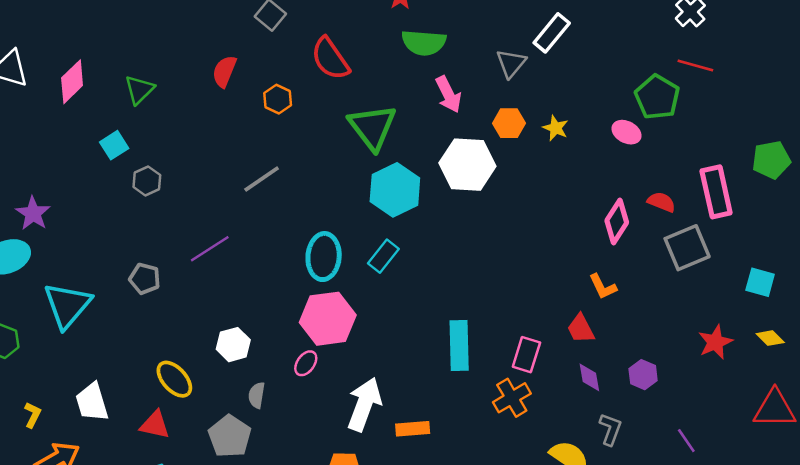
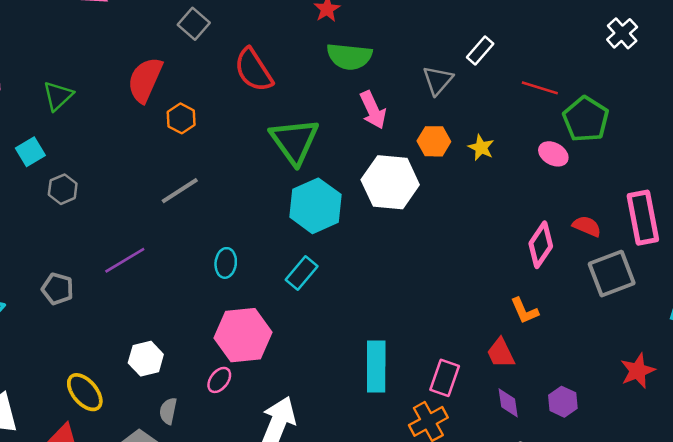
white rectangle: (552, 33) -> (480, 50), size x0.7
red line: (695, 65) -> (540, 88), moved
red semicircle: (224, 71) -> (145, 80), size x1.4
orange hexagon: (278, 99) -> (181, 118), moved
cyan ellipse: (324, 257) -> (226, 263), moved, size x0.6

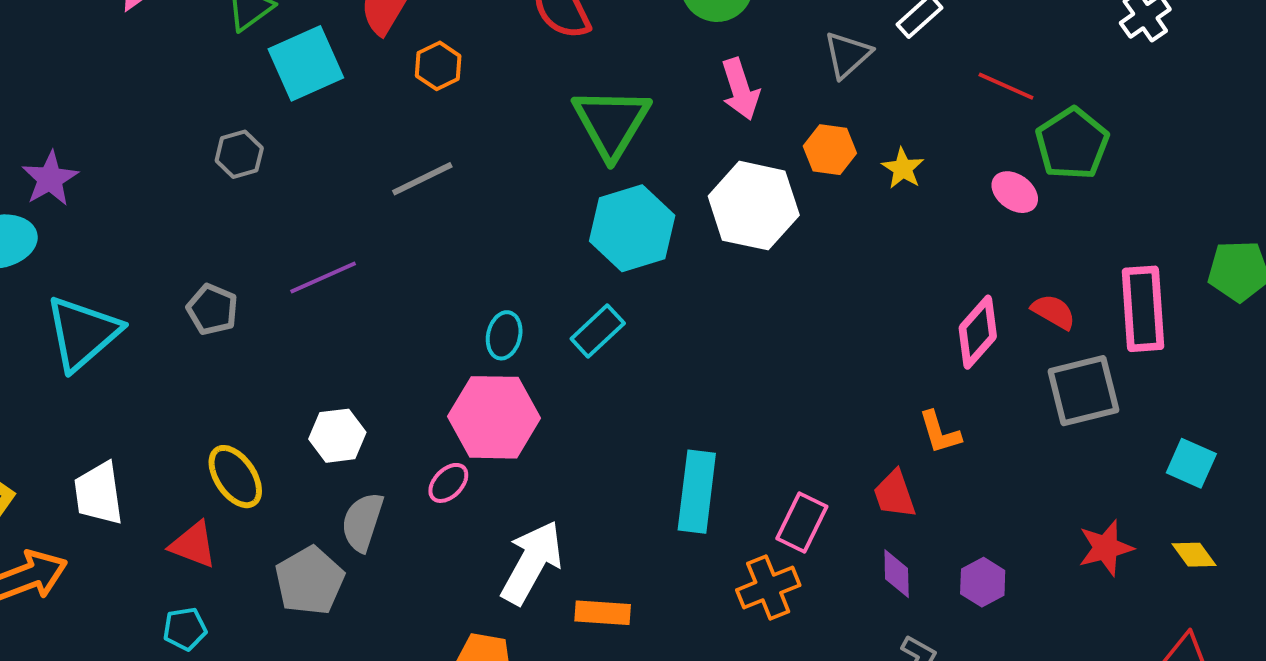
cyan square: (30, 152) -> (306, 63), moved, size x1.6
cyan ellipse: (226, 263) -> (504, 335), moved
gray semicircle: (168, 411) -> (362, 522), size x1.4

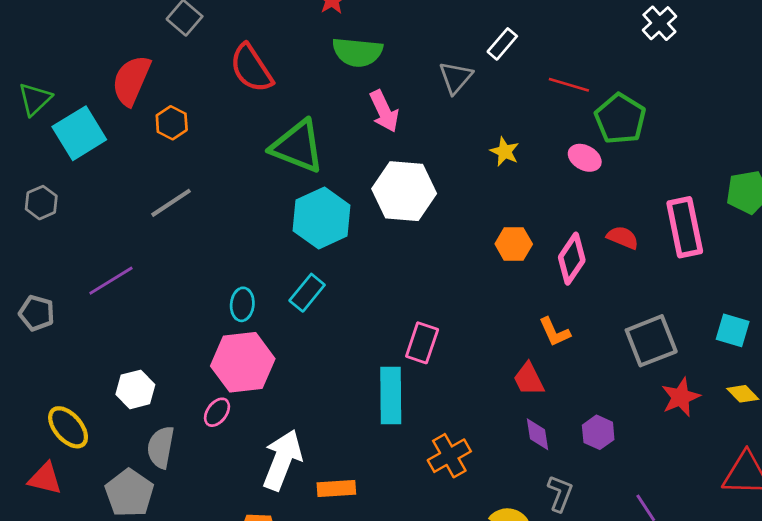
green triangle: (611, 123) -> (298, 146), turned -32
orange hexagon: (830, 150) -> (514, 244), moved
gray square: (1083, 391) -> (651, 341), moved
pink rectangle: (802, 522) -> (422, 343), moved

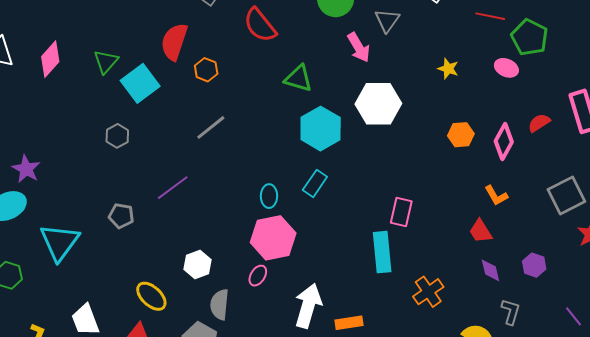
gray triangle: (456, 77) -> (387, 20), moved
green triangle: (298, 146) -> (298, 79), size x0.7
red semicircle: (623, 238) -> (539, 123), turned -50

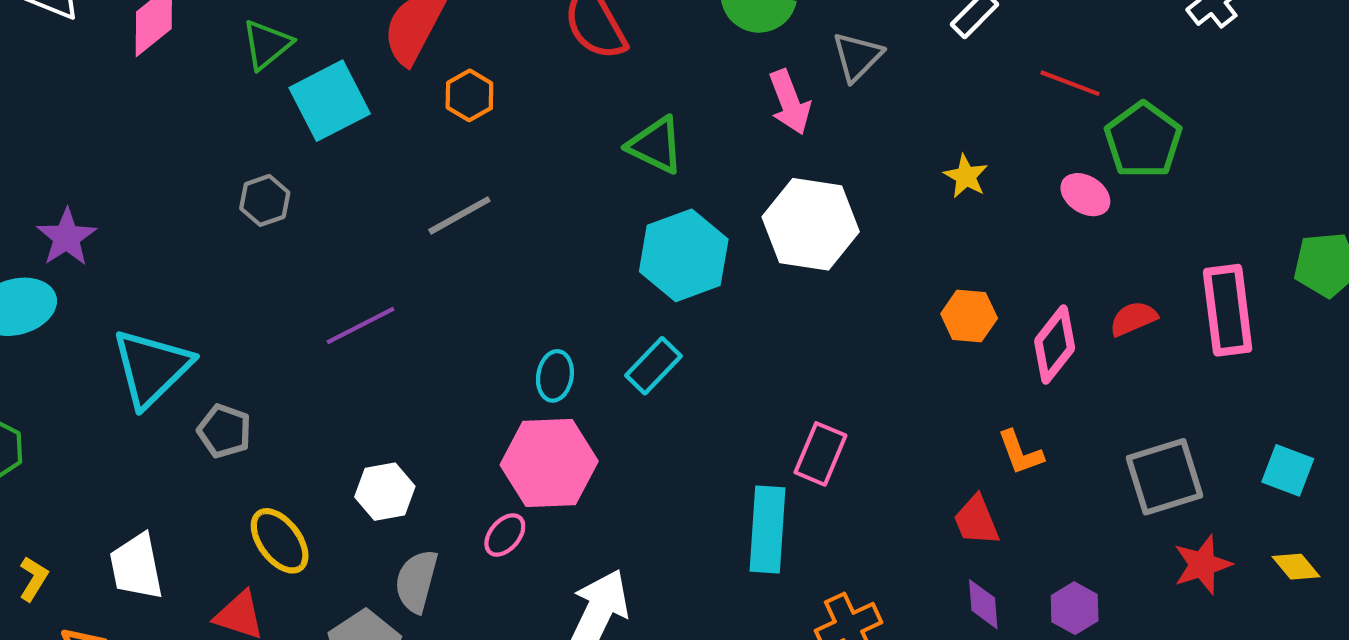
gray pentagon: (121, 216) -> (224, 431), moved
cyan triangle: (60, 242) -> (152, 368), moved

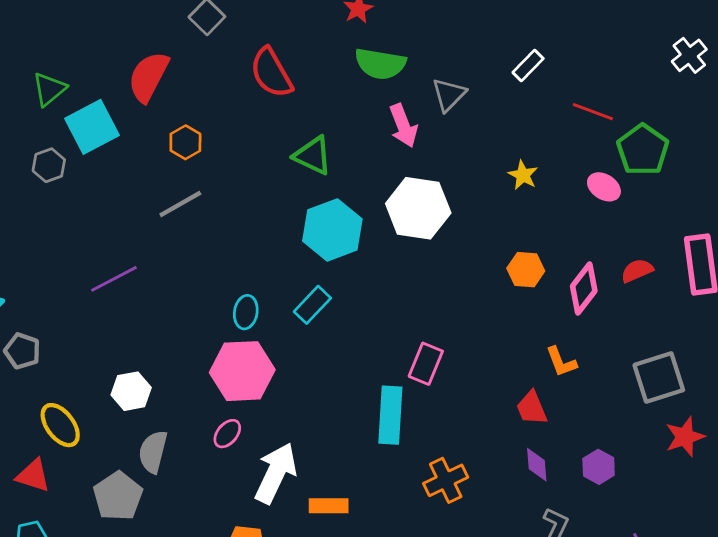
orange hexagon: (469, 95) -> (185, 142), moved
gray hexagon: (265, 200) -> (49, 165), moved
pink ellipse: (505, 535) -> (227, 434), moved

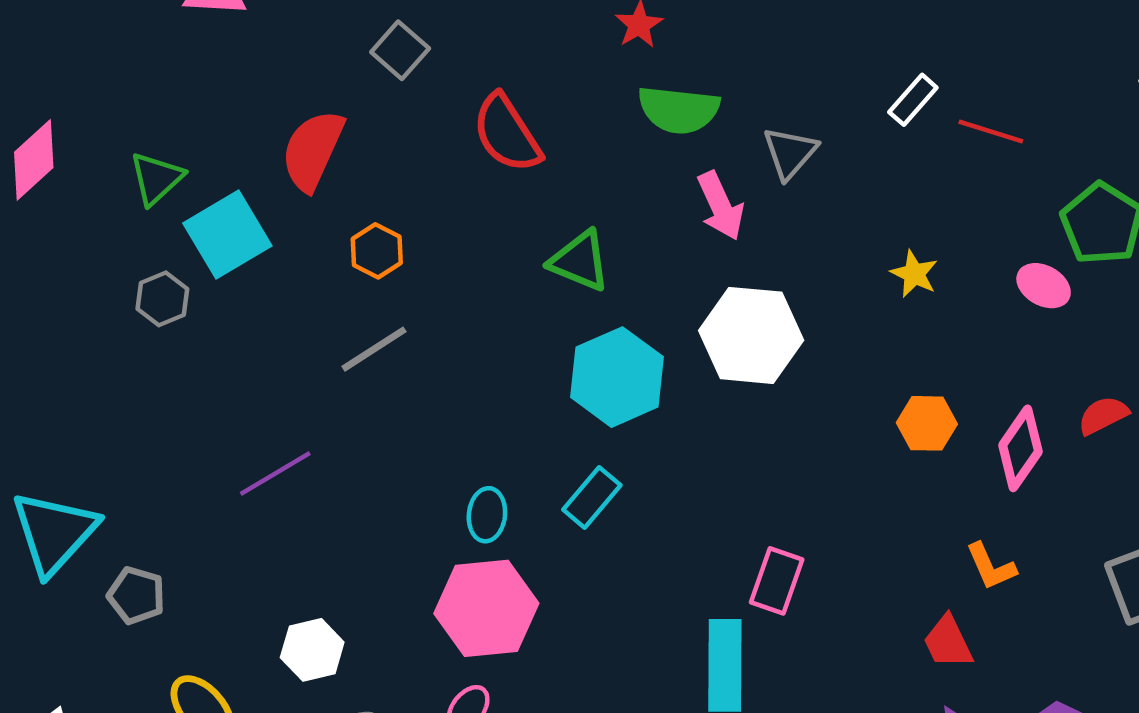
red line: (593, 112) -> (991, 131), moved

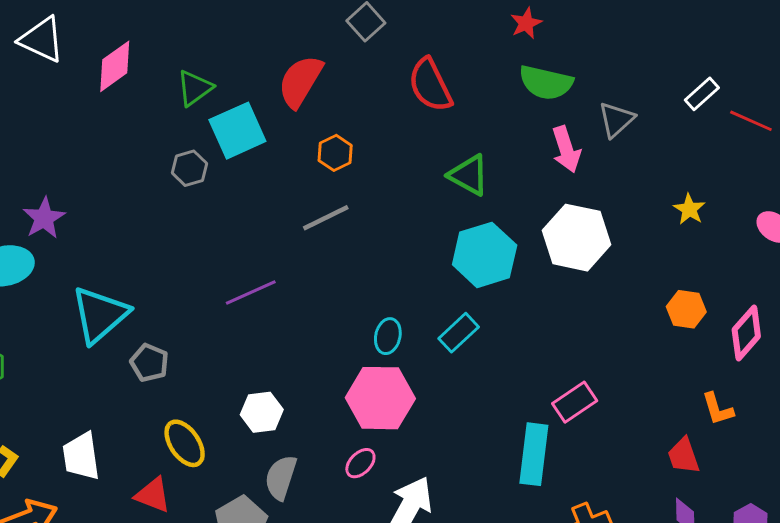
pink rectangle: (777, 581) -> (575, 402), turned 30

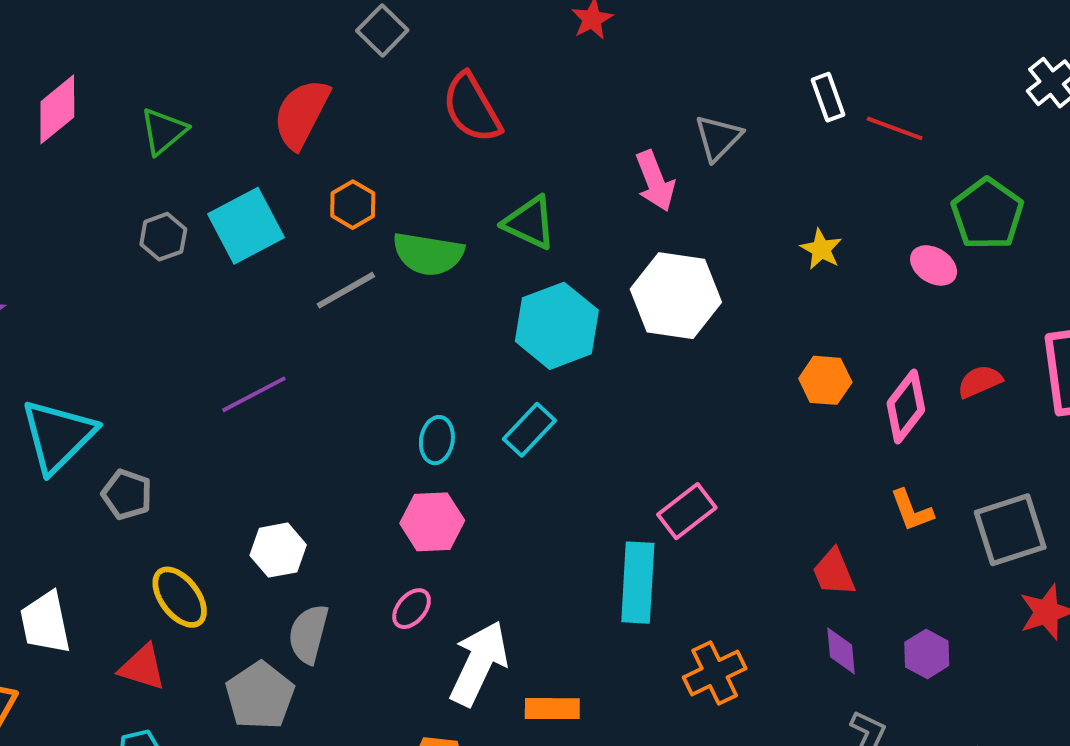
green semicircle: (546, 83) -> (428, 254), moved
white rectangle: (702, 94) -> (828, 97), turned -64
cyan square: (237, 131) -> (246, 226), moved
pink hexagon: (380, 398) -> (432, 522), size x0.7
orange L-shape: (718, 409) -> (912, 510), moved

